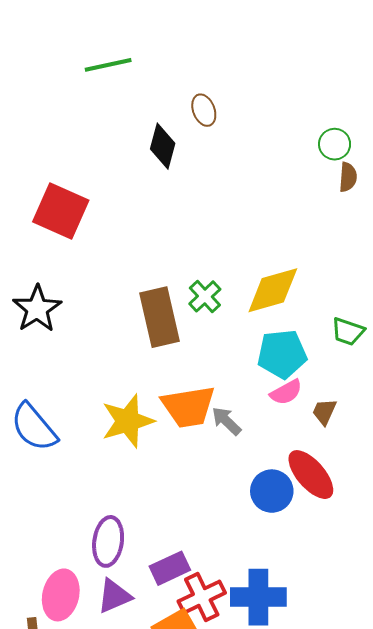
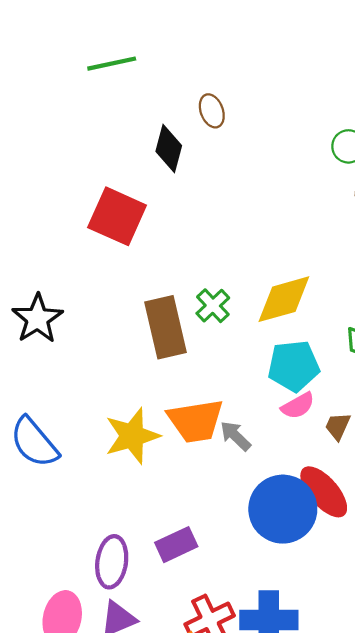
red square: (61, 211) -> (117, 216), moved
blue circle: (272, 491) -> (283, 509), size x1.5
purple rectangle: (170, 568) -> (176, 545), moved

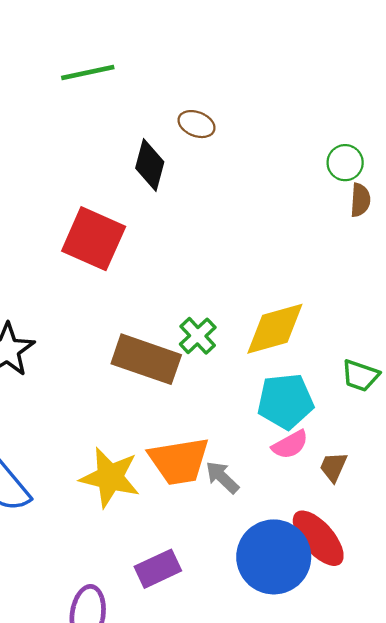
brown ellipse: (212, 111) -> (197, 124), turned -48
brown rectangle: (166, 327) -> (146, 359), turned -58
yellow star: (132, 436) -> (110, 477), turned 30
purple rectangle: (176, 545) -> (158, 569), moved

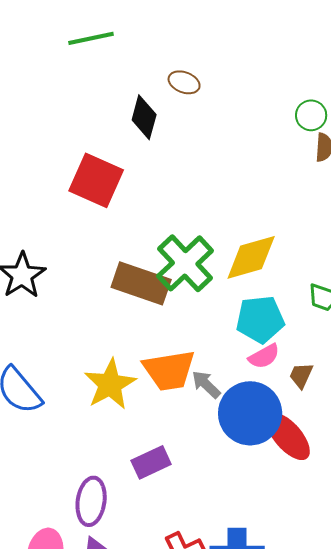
green cross: (198, 336) -> (185, 263), size x1.8
yellow star: (110, 477) -> (110, 384), turned 30
blue circle: (274, 557) -> (250, 413), moved

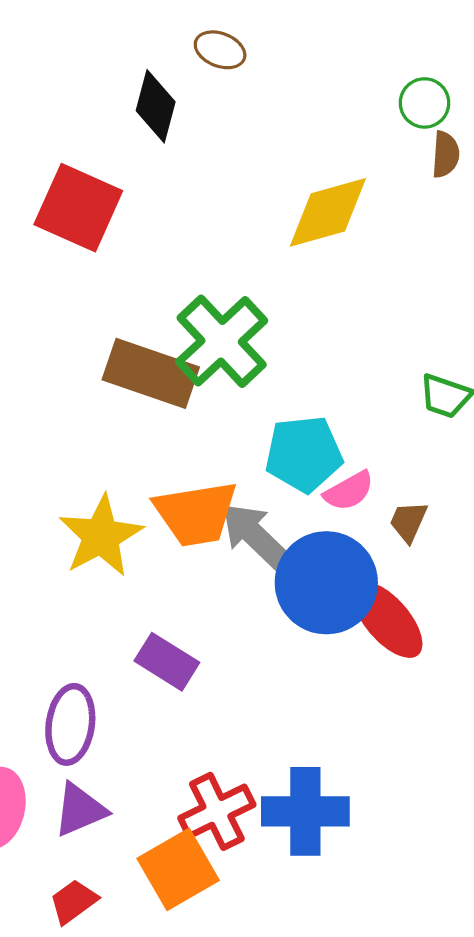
yellow diamond: (251, 257) -> (328, 212), moved
cyan pentagon: (260, 319) -> (304, 454), moved
gray arrow: (206, 384) -> (255, 536), size x1.5
purple rectangle: (151, 462) -> (167, 662), turned 57

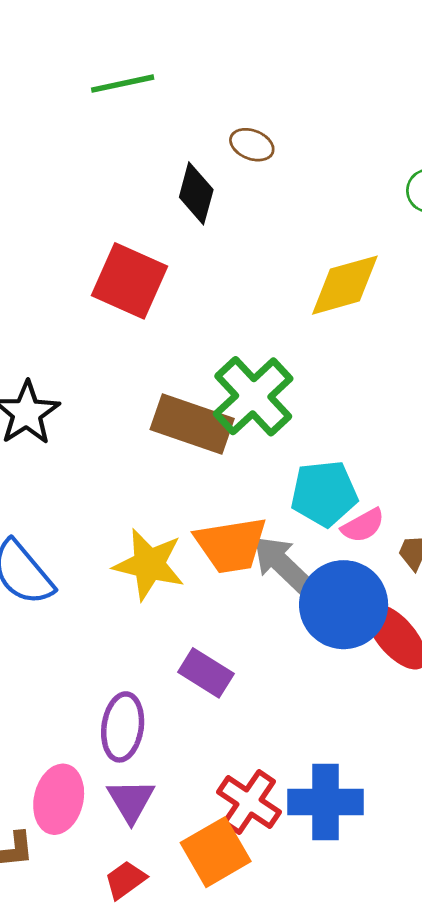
yellow star: (101, 536) -> (149, 564), turned -30
purple triangle: (80, 810) -> (131, 801), turned -38
red cross: (217, 811) -> (249, 802), turned -30

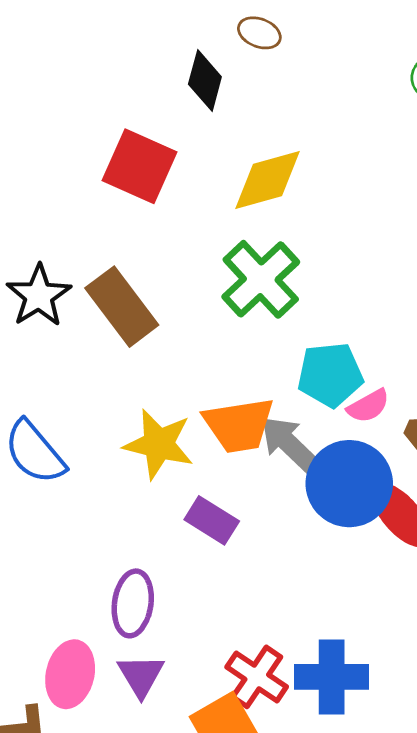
yellow diamond: (345, 285) -> (268, 180), moved
brown rectangle: (192, 424) -> (122, 307), moved, turned 34
purple rectangle: (206, 673) -> (212, 520), moved

